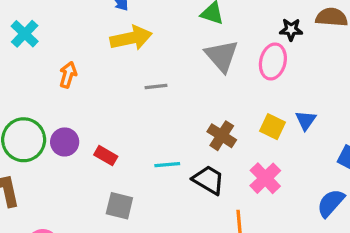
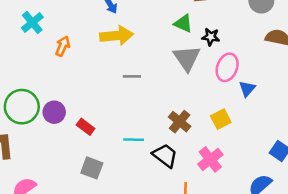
black star: (291, 30) -> (211, 37), moved
orange arrow: (68, 75) -> (63, 46), moved
blue triangle: (306, 120) -> (247, 89), moved
yellow square: (273, 127) -> (221, 119), turned 30

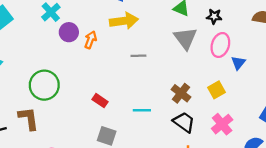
black star: (211, 37) -> (214, 16), moved
orange arrow: (63, 46) -> (91, 40), moved
purple circle: (54, 112) -> (69, 32), moved
black trapezoid: (165, 156) -> (184, 122), moved
pink cross: (210, 159) -> (222, 124), moved

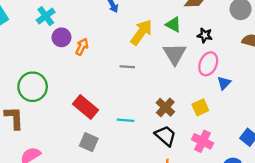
yellow arrow: (124, 21) -> (141, 32), moved, turned -52
red rectangle: (100, 101) -> (86, 107), size x1.6
pink cross: (222, 124) -> (203, 141), turned -30

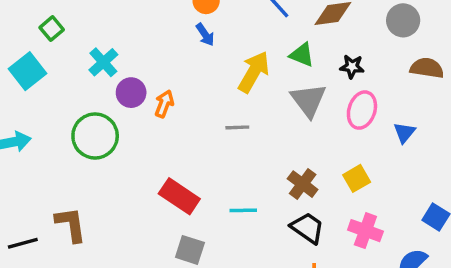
blue triangle: (224, 83) -> (404, 133), moved
green circle: (33, 87) -> (95, 136), moved

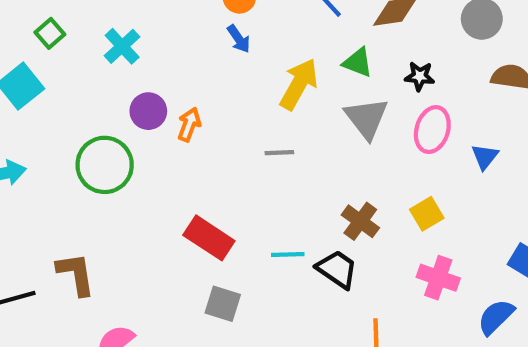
cyan cross: (103, 62) -> (122, 46), moved
black trapezoid: (307, 228) -> (337, 269), moved

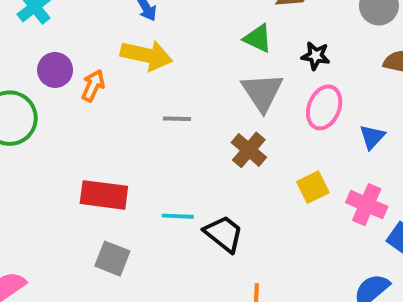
yellow arrow: (299, 84) -> (146, 55), moved, turned 69
brown cross: (360, 221) -> (249, 150), moved
red rectangle: (209, 238) -> (104, 195), turned -30
pink cross: (438, 278) -> (367, 205), moved

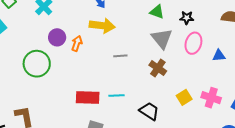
blue triangle: (372, 137) -> (219, 56), turned 48
yellow square: (313, 187) -> (184, 97), moved
pink cross: (367, 205) -> (211, 98), moved
cyan line: (178, 216) -> (116, 96), moved

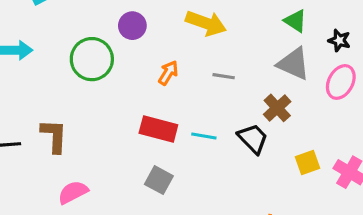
gray triangle: (162, 38) -> (294, 64), turned -40
orange arrow: (77, 43) -> (168, 73), moved
black trapezoid: (149, 111) -> (253, 139), moved

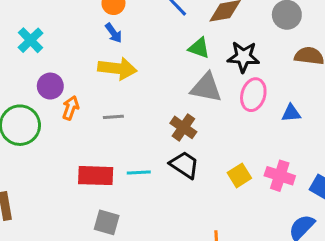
black star: (339, 40) -> (243, 57), size x1.5
orange arrow: (168, 73) -> (71, 108), moved
gray line: (224, 76) -> (113, 117), moved
brown cross: (277, 108) -> (183, 127), moved

